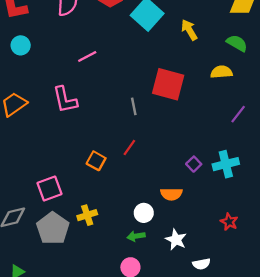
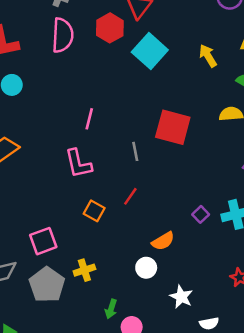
yellow arrow: (189, 30) -> (208, 56), moved
pink line: (87, 56) -> (89, 119), moved, turned -48
pink L-shape: (65, 100) -> (78, 164), moved
orange semicircle: (171, 194) -> (163, 241), moved, turned -30
green arrow: (136, 236) -> (111, 309), moved, turned -63

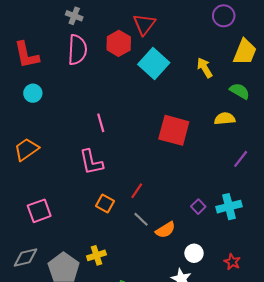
pink line: (89, 119) -> (101, 123), turned -30
gray line: (135, 151) -> (141, 219), moved, turned -35
pink square: (43, 241) -> (39, 211), moved
white circle: (146, 268) -> (194, 253), moved

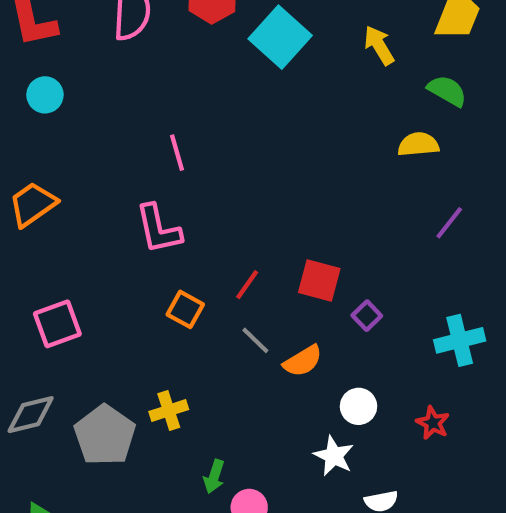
red square: (174, 130) -> (319, 281), moved, size x0.7
cyan cross: (229, 207) -> (460, 340), moved

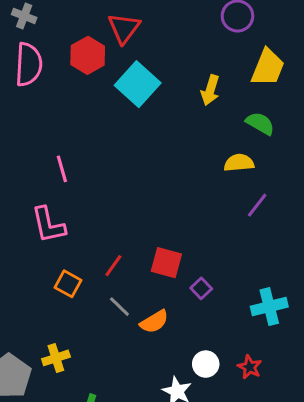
yellow arrow: (379, 45) -> (210, 90), turned -132
purple line: (449, 223) -> (257, 205), moved
white circle: (359, 406) -> (206, 364), moved

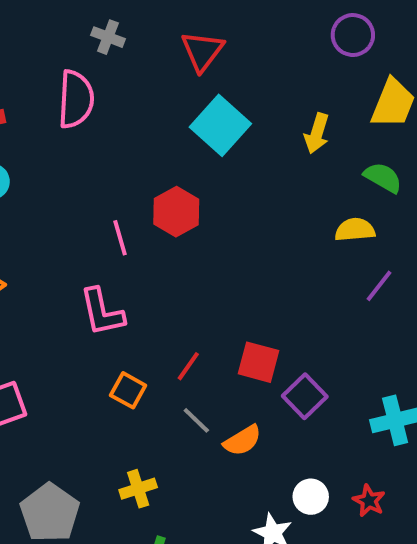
gray cross: (24, 16) -> (108, 37), moved
red hexagon: (88, 55) -> (176, 212), moved
purple square: (201, 288) -> (305, 396), size x1.5
yellow cross: (56, 358) -> (138, 489), moved

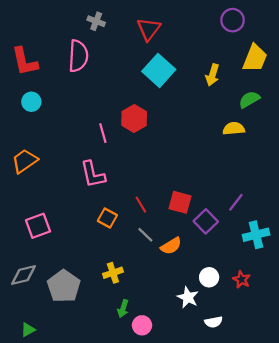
green semicircle: (383, 178) -> (249, 99), turned -60
purple line: (379, 286) -> (236, 202), moved
red line: (188, 366) -> (141, 205), turned -66

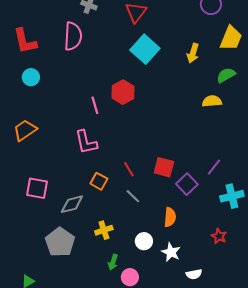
pink square: (38, 226) -> (37, 188), turned 30
orange semicircle: (171, 246) -> (170, 217), moved, turned -54
gray diamond: (24, 275) -> (72, 204), moved
white circle: (209, 277) -> (144, 241), moved

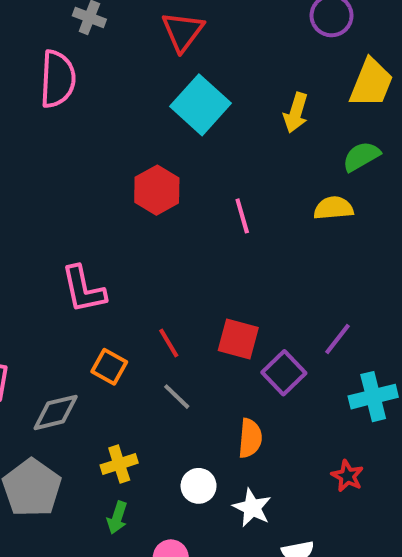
pink line: (95, 105) -> (242, 216), moved
green arrow: (113, 262) -> (117, 518), moved

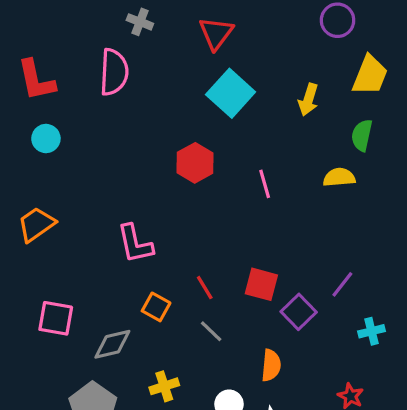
green semicircle: (361, 156) -> (362, 135), turned -48
cyan cross: (373, 397) -> (372, 331), size x0.7

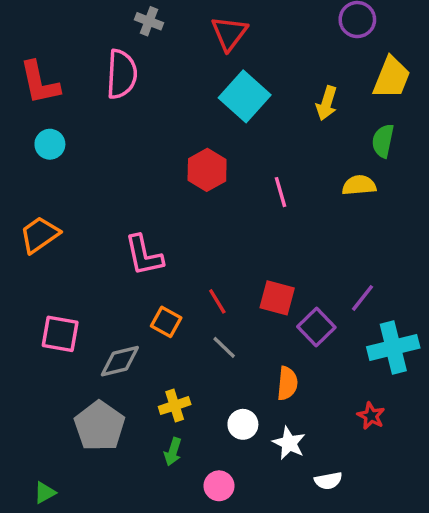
cyan cross: (372, 331) -> (393, 347), size x1.8

